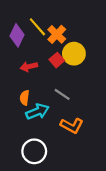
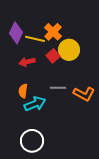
yellow line: (37, 27) -> (35, 39), moved, turned -36
gray line: (62, 94) -> (58, 88), turned -35
orange L-shape: (72, 126) -> (84, 94), moved

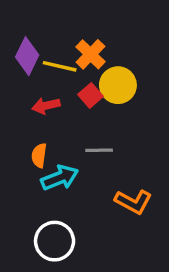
orange L-shape: (84, 94) -> (133, 202), moved

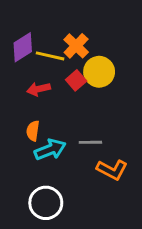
purple diamond: (27, 56) -> (23, 47), turned 32
gray line: (99, 150) -> (90, 142), moved

